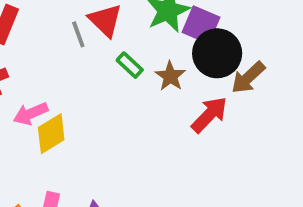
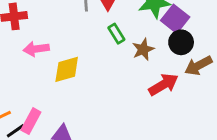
black circle: (217, 53) -> (181, 42), size x0.7
yellow diamond: (51, 134) -> (67, 69), moved

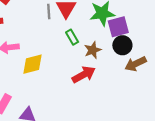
purple square: (175, 19) -> (118, 27), turned 35
red arrow: (163, 85) -> (84, 75), moved

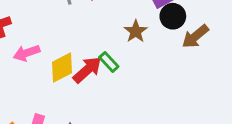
green rectangle: (72, 37) -> (109, 62), moved
red arrow: (84, 75) -> (87, 70), moved

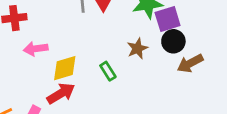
red arrow: (87, 70) -> (61, 93), moved

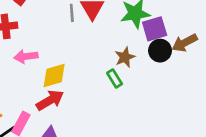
brown arrow: (190, 63) -> (185, 43), moved
green rectangle: (108, 71) -> (115, 78), moved

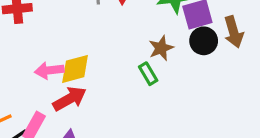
brown arrow: (185, 43) -> (234, 32), turned -80
pink arrow: (26, 56) -> (49, 70), moved

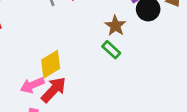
pink arrow: (49, 70) -> (32, 85), moved

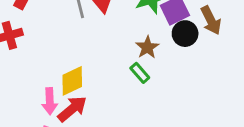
pink arrow: (32, 85) -> (50, 101), turned -75

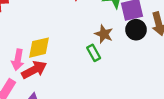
brown star: (147, 47) -> (104, 34), turned -30

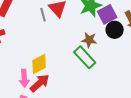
green rectangle: (94, 53) -> (85, 57), size x1.6

